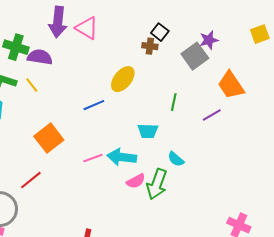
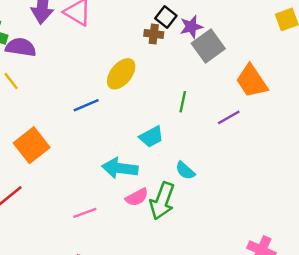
purple star: (209, 40) -> (191, 27), moved
cyan trapezoid: (148, 131) -> (151, 137), turned -30
pink line: (93, 158) -> (85, 213), moved

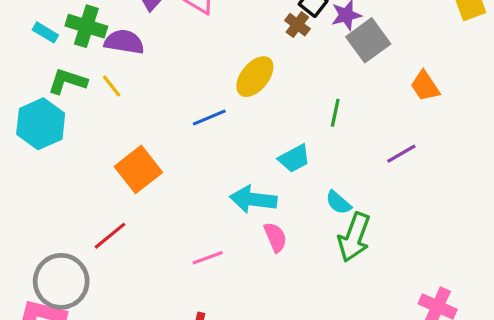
brown cross: (154, 34) -> (297, 25), turned 30
orange trapezoid: (252, 81) -> (425, 86), size x0.7
purple line: (229, 117) -> (401, 154), moved
pink semicircle: (137, 197) -> (275, 237), turned -85
green arrow: (162, 201) -> (354, 237), moved

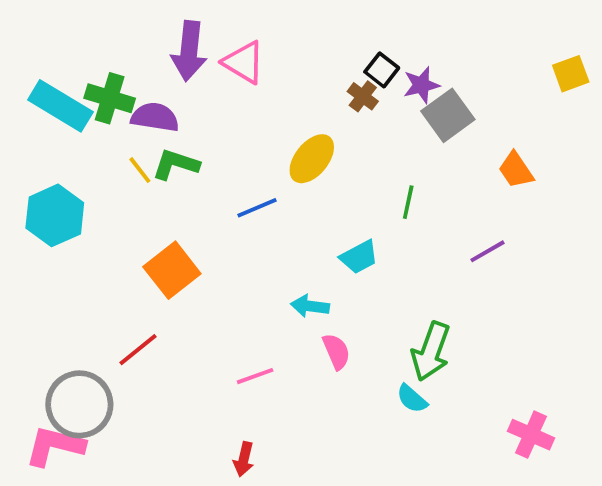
cyan rectangle: (45, 32) -> (60, 106), size x2.0
green L-shape: (67, 81) -> (176, 164), moved
cyan arrow: (253, 199) -> (310, 306), size x0.7
cyan semicircle: (338, 203) -> (412, 399), moved

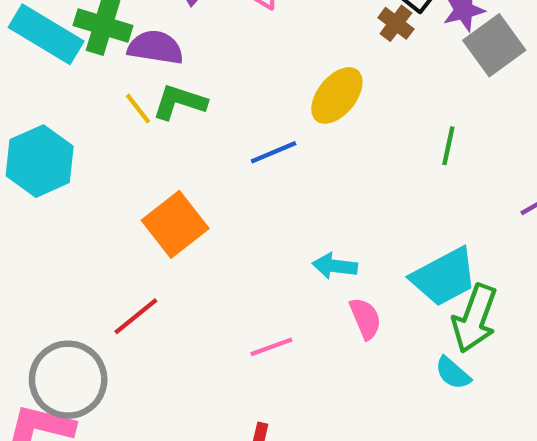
cyan trapezoid: (359, 257) -> (444, 277), moved, size x1.5

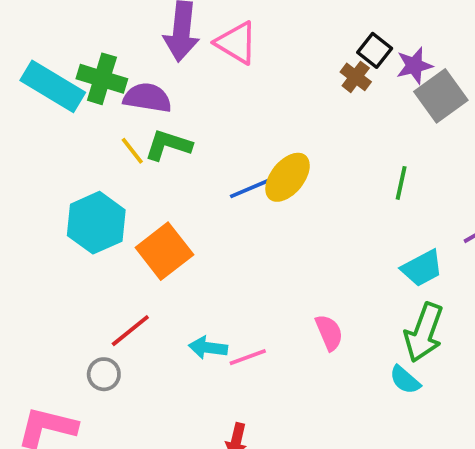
yellow ellipse: (337, 95) -> (288, 177), moved
cyan hexagon: (40, 161) -> (96, 223), moved
cyan arrow: (335, 266) -> (208, 348), moved
cyan trapezoid: (444, 277) -> (422, 268), moved, size x0.7
gray circle: (68, 380) -> (104, 374), moved, size x0.5

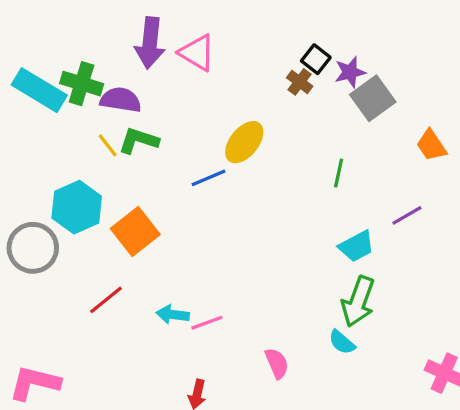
yellow ellipse: (288, 177) -> (244, 142), moved
pink semicircle: (329, 333) -> (277, 363), moved
gray circle: (104, 374) -> (33, 248), moved, size x1.8

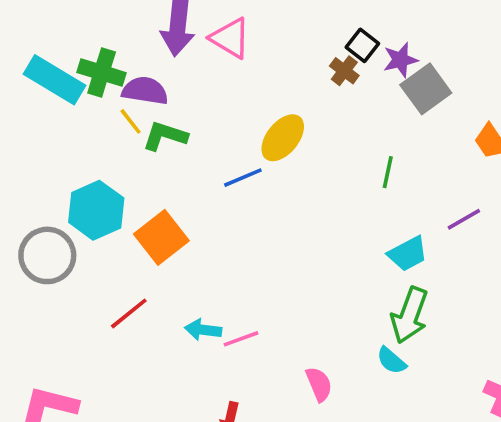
yellow line: (108, 145) -> (131, 121), moved

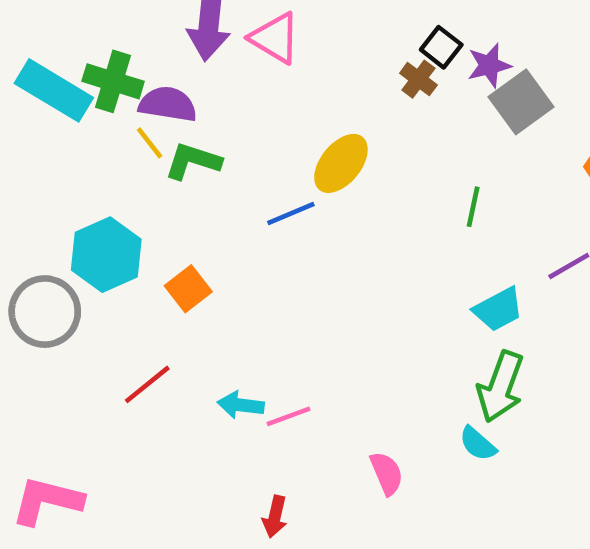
orange square: (161, 237) -> (188, 289), size x0.7

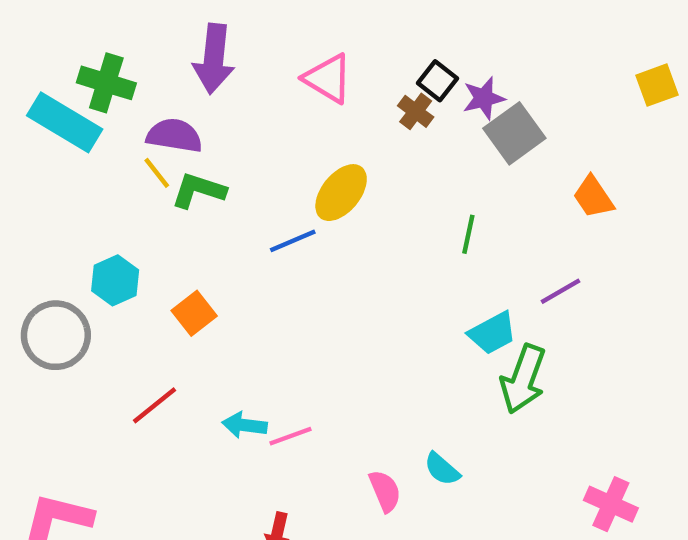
pink triangle: (275, 38) -> (328, 78), moved
green cross: (113, 81) -> (106, 83), moved
cyan hexagon: (106, 255) -> (115, 280), size x0.7
green arrow: (500, 387) -> (523, 379), moved
cyan semicircle: (478, 444) -> (442, 469), moved

